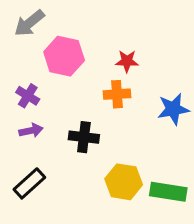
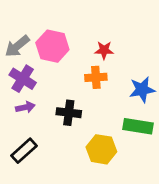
gray arrow: (29, 23) -> (17, 46), moved
purple cross: (28, 96) -> (23, 79), size x1.4
green rectangle: (168, 192) -> (138, 126), moved

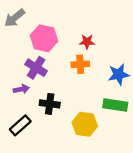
gray arrow: (17, 46) -> (15, 18), moved
purple cross: (23, 79) -> (36, 68), moved
black cross: (69, 113) -> (50, 104), moved

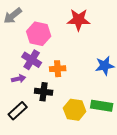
red star: (87, 42) -> (79, 20), moved, size x1.6
orange cross: (80, 64) -> (58, 69), moved
green rectangle: (115, 105) -> (102, 106), moved

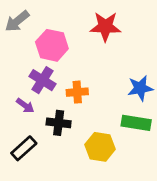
purple arrow: (19, 79) -> (25, 105), turned 48
green rectangle: (102, 106) -> (136, 123), moved

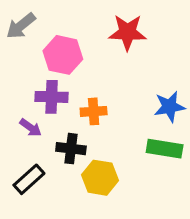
purple cross: (43, 80) -> (52, 97), turned -30
yellow hexagon: (100, 147) -> (100, 178), moved

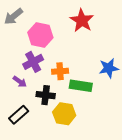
red star: (127, 32) -> (82, 21), turned 30
purple cross: (52, 97) -> (33, 62), turned -30
green rectangle: (165, 149) -> (81, 86), moved

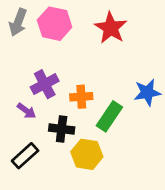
gray arrow: (13, 16) -> (18, 22), turned -30
pink hexagon: (40, 35) -> (55, 24), moved
green rectangle: (81, 86) -> (109, 116), turned -65

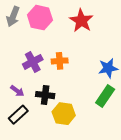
orange cross: (81, 97) -> (60, 61), moved
purple arrow: (26, 111) -> (17, 91), moved
green rectangle: (109, 116) -> (105, 96), moved

